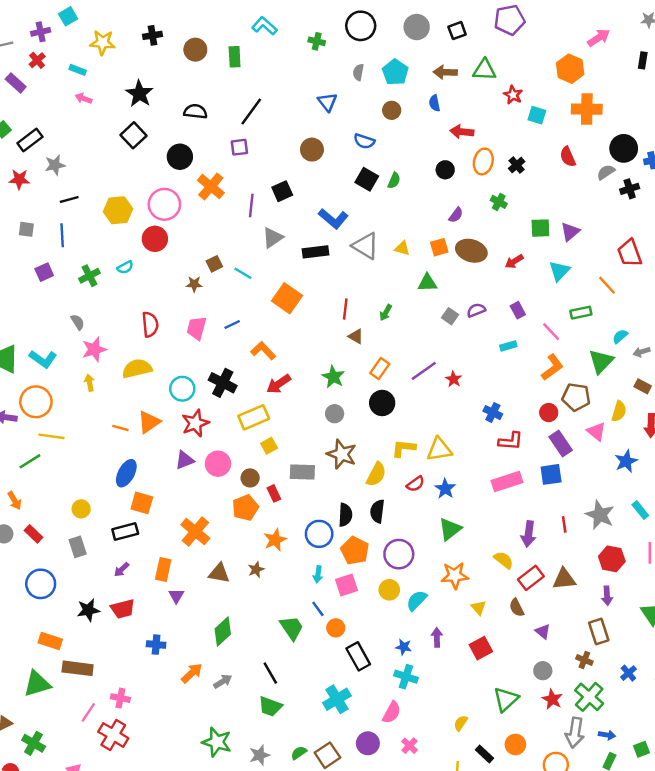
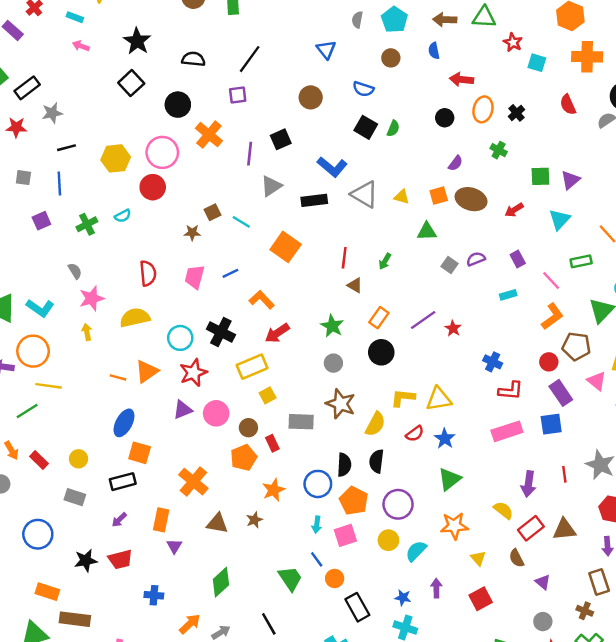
red rectangle: (34, 534) -> (39, 460), moved
gray rectangle: (78, 547) -> (75, 497), turned -54

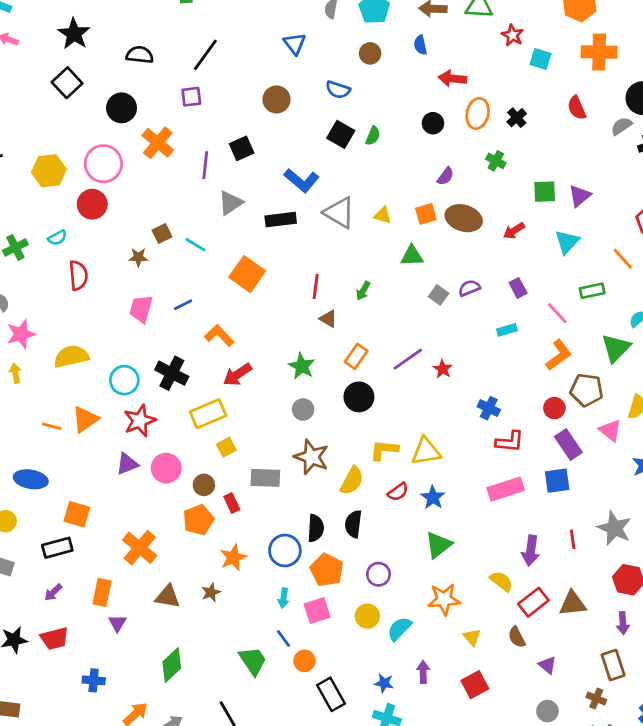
red semicircle: (148, 273) -> (78, 275), moved
blue ellipse: (124, 423) -> (31, 479), moved, turned 72
purple circle: (398, 504) -> (378, 574), size x0.7

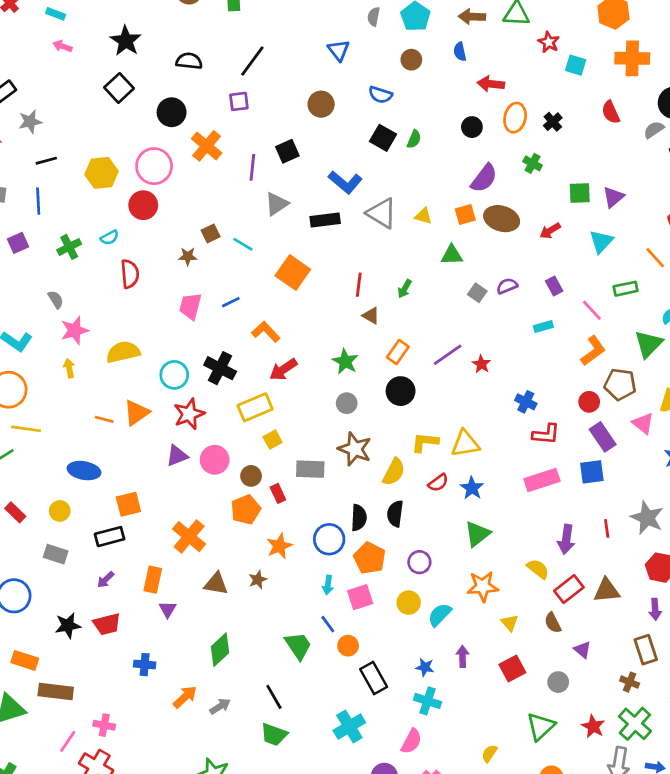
purple semicircle: (446, 176) -> (484, 178), size x1.6
orange square: (77, 514) -> (128, 504), turned -30
gray circle: (547, 711) -> (558, 682), moved

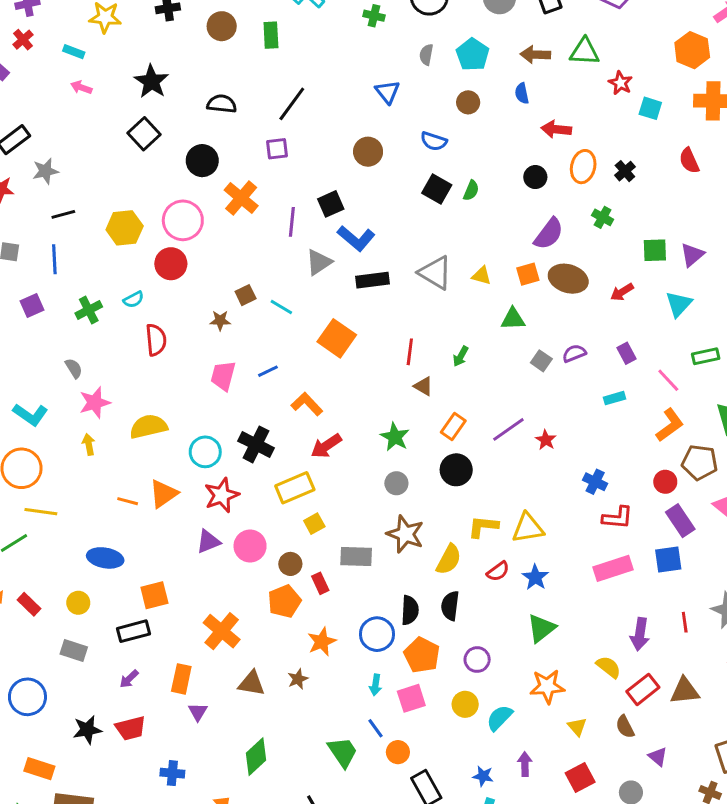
blue L-shape: (345, 182) -> (356, 238), moved

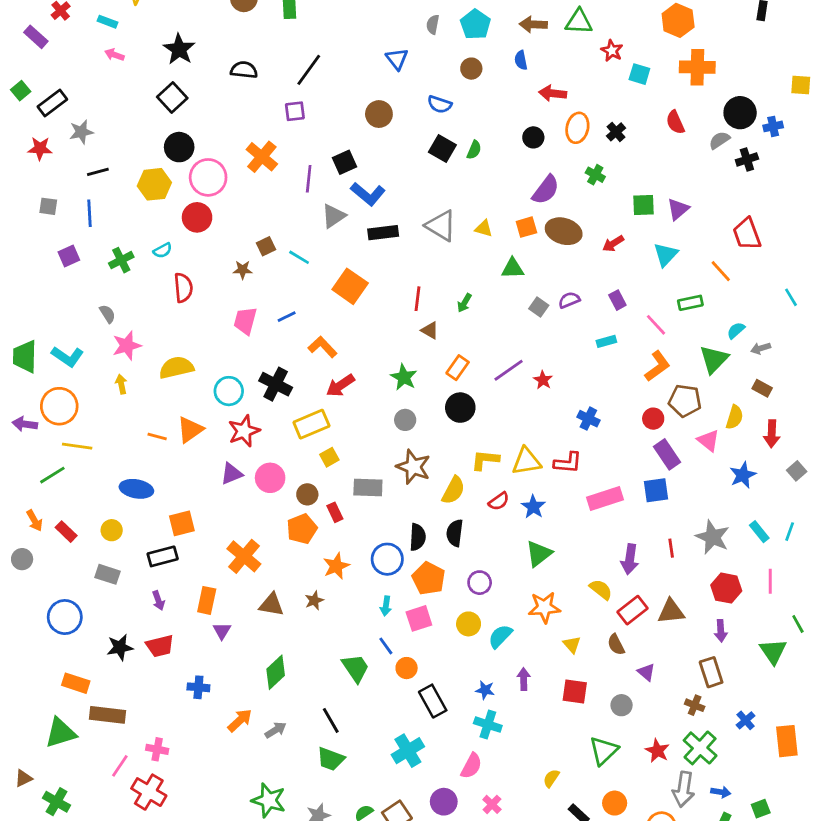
black circle: (202, 161) -> (179, 147), moved
red L-shape: (617, 518) -> (568, 463), moved
purple arrow: (129, 679) -> (158, 600), turned -66
red square: (580, 778) -> (575, 691), turned 36

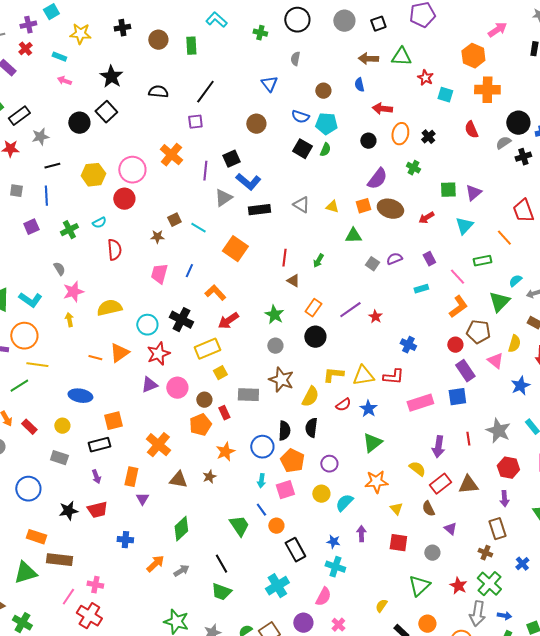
cyan pentagon: (475, 24) -> (326, 124), moved, turned -30
black circle: (179, 147) -> (79, 123), moved
gray triangle: (441, 226) -> (301, 205), size x0.7
blue line: (287, 317) -> (189, 271), turned -40

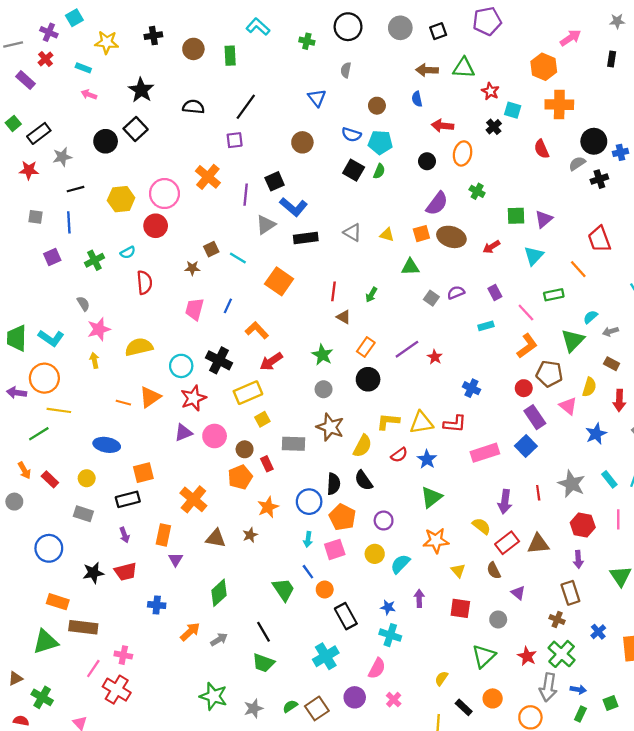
purple cross: (28, 25) -> (49, 32), turned 35
black cross: (428, 137) -> (494, 127), moved
blue square: (457, 397) -> (526, 446), turned -36
black semicircle: (311, 428) -> (364, 480), turned -42

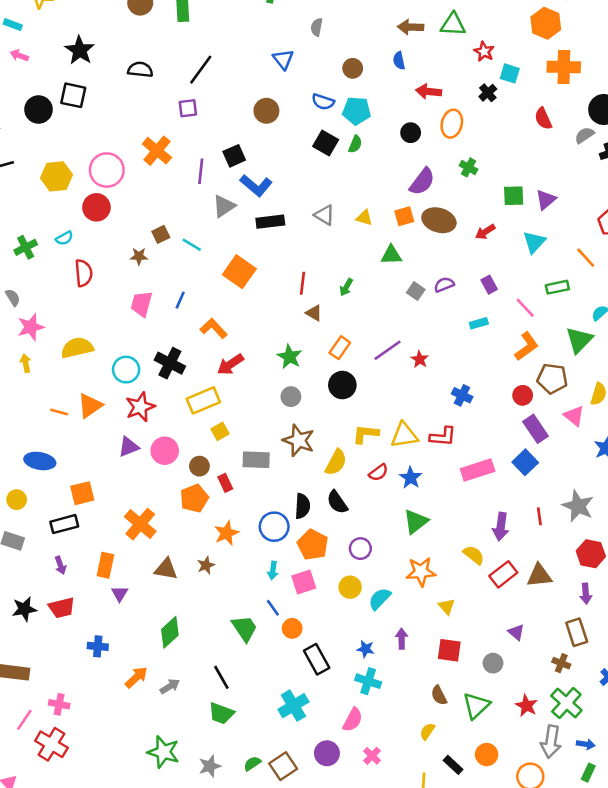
black square: (136, 129) -> (73, 95), turned -35
brown semicircle: (494, 571) -> (439, 695), moved

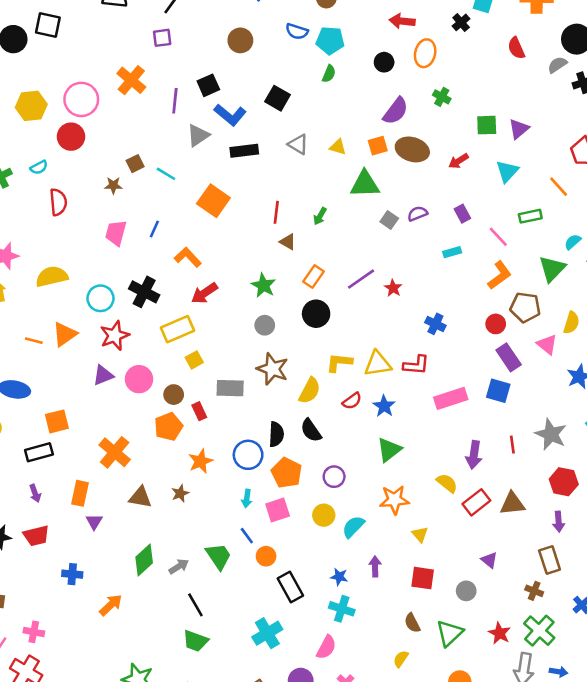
black square: (326, 143) -> (278, 98), moved
green triangle: (391, 255) -> (365, 184), size x1.4
blue square: (525, 462) -> (498, 391), turned -30
gray arrow: (170, 686) -> (179, 566), moved

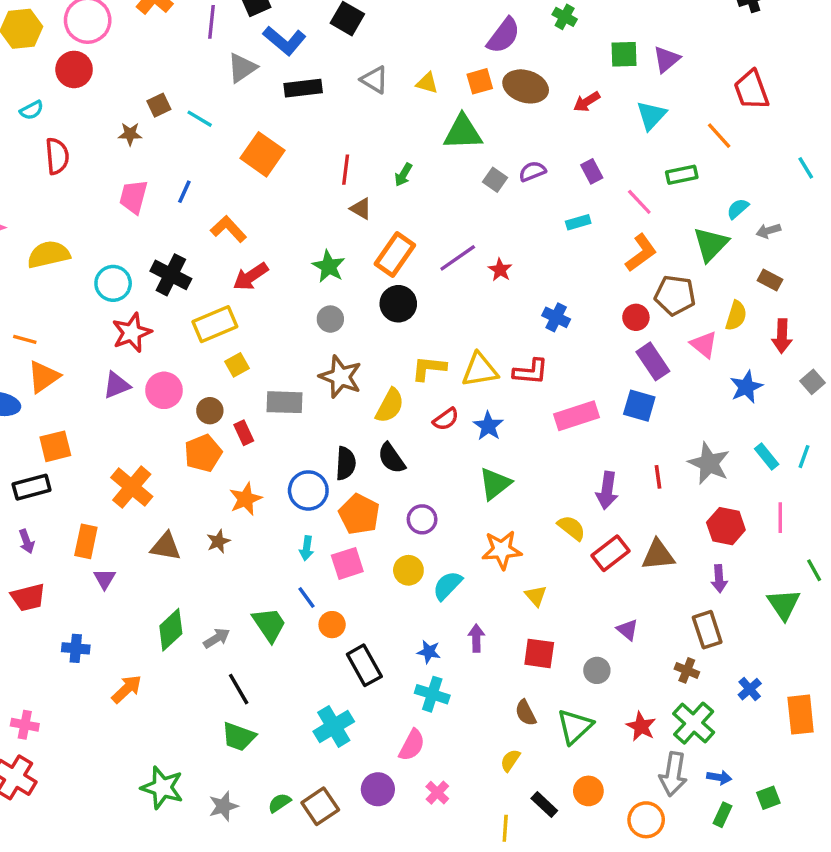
orange rectangle: (314, 276) -> (395, 255), size x1.4
orange triangle: (65, 334) -> (43, 377), moved

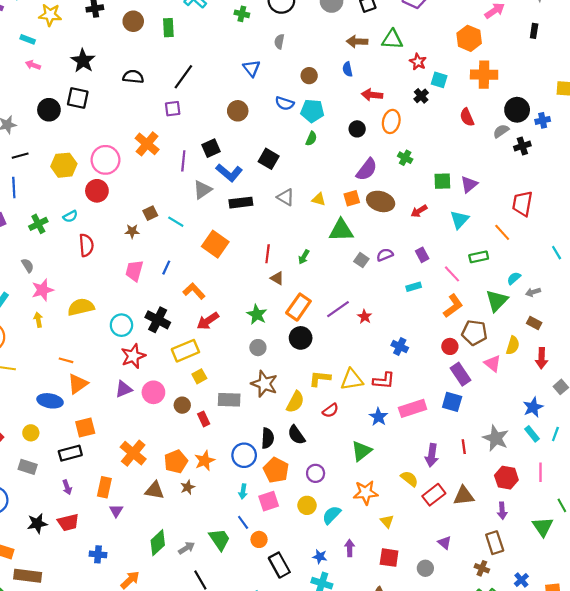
red trapezoid: (751, 90) -> (522, 204), turned 30
blue star: (746, 387) -> (533, 407), moved
blue star: (488, 426) -> (378, 417), moved
orange pentagon: (203, 453) -> (176, 462), moved

